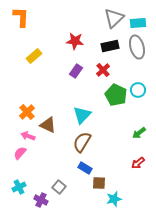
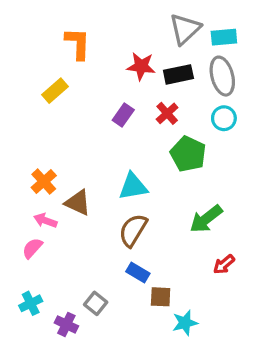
orange L-shape: (21, 17) -> (78, 44), moved
red star: (75, 41) -> (141, 66), moved
cyan circle: (138, 90) -> (224, 118), moved
cyan triangle: (82, 115) -> (133, 186), turned 36
green arrow: (139, 133) -> (206, 219), moved, size x1.5

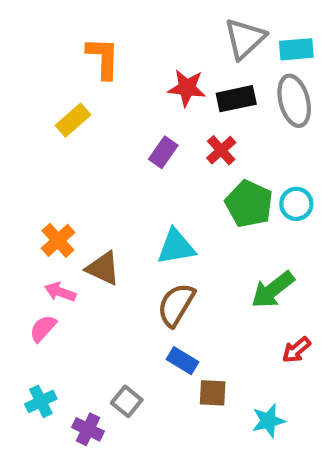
cyan circle: (224, 118) -> (296, 204), moved
cyan star: (185, 323) -> (268, 421), moved

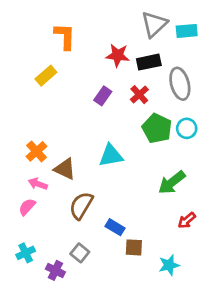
gray ellipse: (294, 101) -> (180, 84), moved
brown semicircle: (176, 305) -> (81, 206), moved

